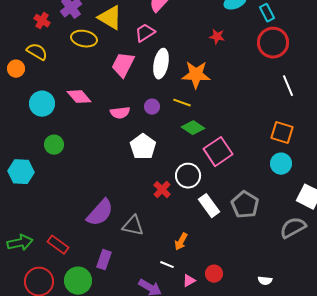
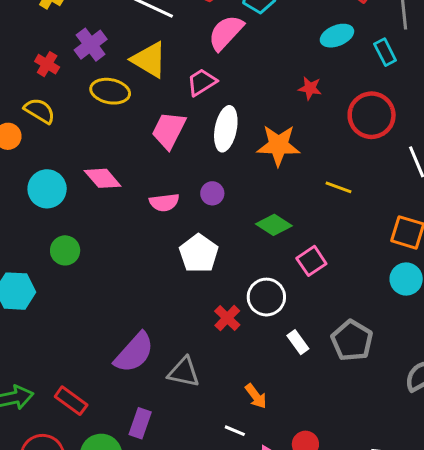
red circle: (273, 43) -> (372, 115), moved
yellow line: (182, 103) -> (338, 187), moved
pink square: (218, 152) -> (311, 261), size x0.7
white rectangle: (209, 206) -> (298, 342), size x0.7
orange arrow: (181, 242) -> (256, 396), turned -66

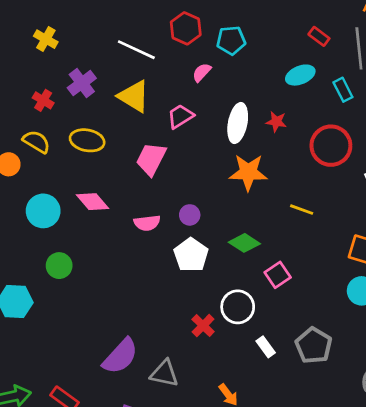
pink semicircle: (226, 33) -> (202, 72), size x0.6
yellow ellipse: (110, 91) -> (87, 140), moved
white ellipse: (226, 129) -> (238, 123), moved
white pentagon: (199, 253) -> (191, 255), moved

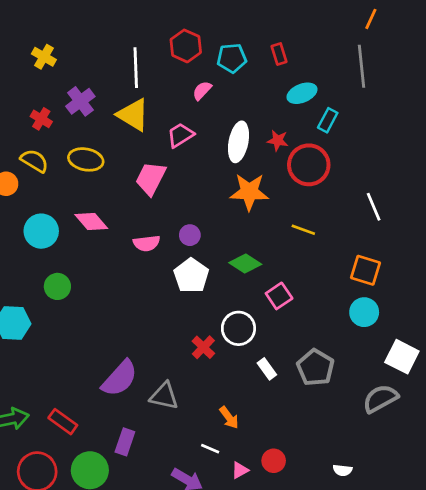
red rectangle: (319, 36) -> (279, 54), moved, turned 36
white line: (136, 50) -> (136, 68), turned 63
cyan rectangle: (343, 90) -> (328, 120), moved, turned 55
red circle: (331, 146) -> (309, 165), moved

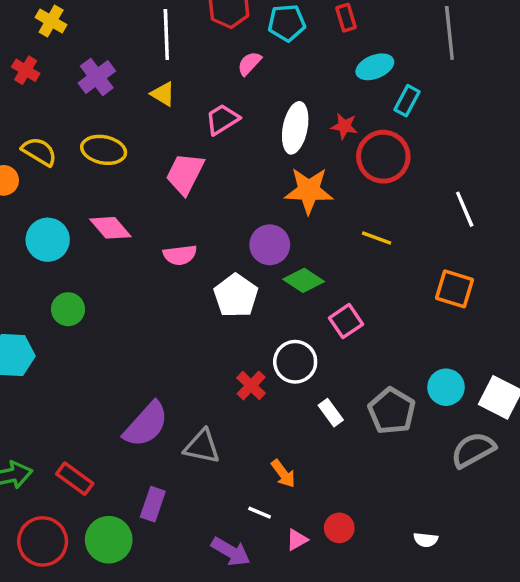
yellow triangle: (133, 115) -> (163, 94), size x0.6
red cross: (41, 119) -> (26, 70), moved
purple circle: (190, 235) -> (270, 245), moved, size x1.5
cyan circle: (364, 312) -> (446, 387), moved

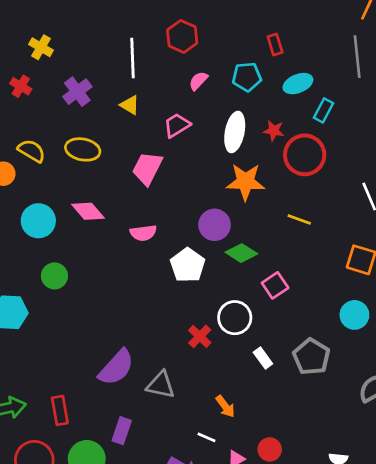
cyan pentagon: (287, 23) -> (247, 77), moved
cyan circle: (446, 387) -> (354, 315), moved
red rectangle: (75, 479) -> (60, 410), turned 44

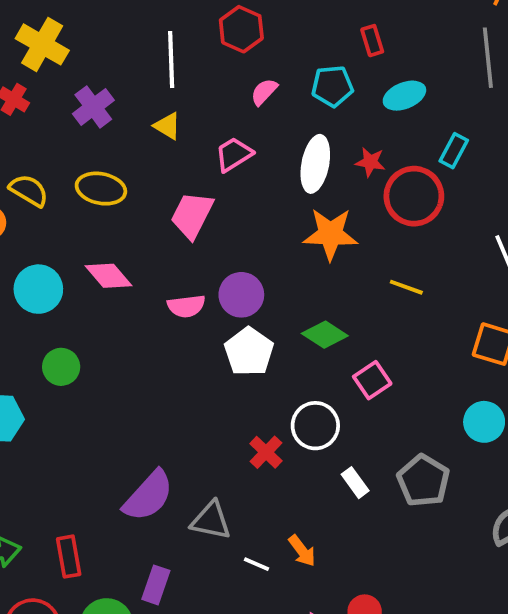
yellow cross: (41, 47) -> (42, 44), size x1.5
cyan rectangle: (323, 110) -> (454, 151), moved
purple circle: (215, 225) -> (241, 295), moved
white line: (206, 437) -> (256, 564), moved

